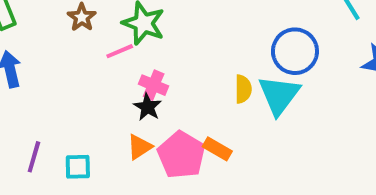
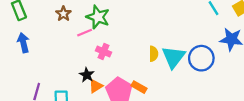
blue circle: (295, 51) -> (201, 58), moved
black star: (148, 107) -> (87, 75), moved

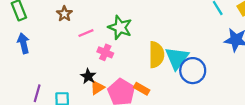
green star: (98, 17) -> (120, 27), moved
yellow semicircle: (153, 54) -> (156, 55), size x1.6
blue circle: (201, 58) -> (193, 71), moved

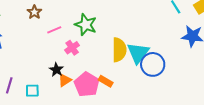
pink cross: (105, 52) -> (72, 48), turned 32

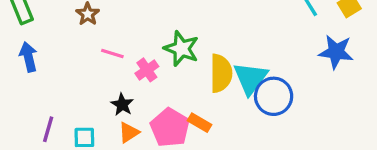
green star: (86, 25) -> (181, 49), moved
pink line: (54, 30) -> (112, 54), moved, turned 40
orange triangle: (65, 80) -> (129, 133), moved

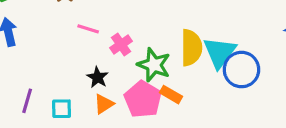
green star: (181, 49) -> (154, 65), moved

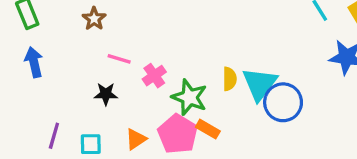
yellow semicircle: (191, 48) -> (230, 79), size x0.6
black star: (98, 77) -> (106, 94), moved, turned -30

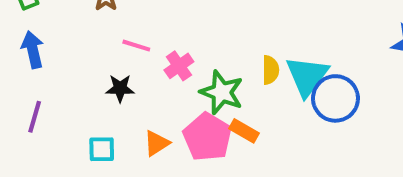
purple line: (54, 136) -> (35, 117), moved

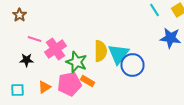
pink cross: (179, 66) -> (56, 49), size x1.5
yellow semicircle: (270, 70) -> (100, 51), size x1.5
pink pentagon: (207, 137) -> (70, 84), turned 30

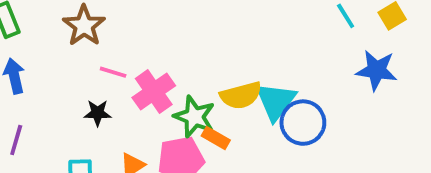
brown star: (20, 15) -> (84, 26), size x1.5
yellow semicircle: (100, 51) -> (241, 95), turned 75
orange rectangle: (88, 81) -> (216, 138), moved

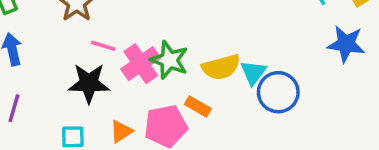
cyan triangle: (276, 101) -> (253, 73), size x0.7
black star: (98, 113) -> (89, 83), size x1.6
green star: (194, 117) -> (169, 60), moved

